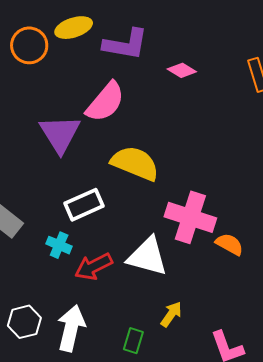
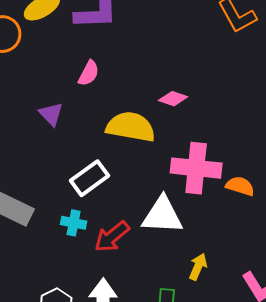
pink diamond: (182, 70) -> (173, 99), moved
pink semicircle: (105, 102) -> (89, 73), size x0.6
purple triangle: (60, 134) -> (51, 114), size x0.6

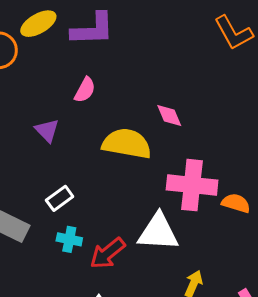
pink diamond: (173, 99) -> (169, 115), turned 48
white rectangle: (89, 178) -> (60, 198), moved, size x0.7

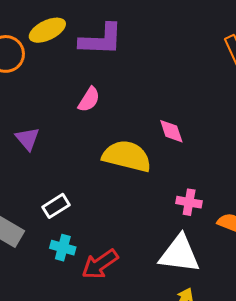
purple triangle: (47, 130) -> (27, 139), moved
pink cross: (192, 185) -> (189, 202), size x0.5
white triangle: (158, 232) -> (179, 254), moved

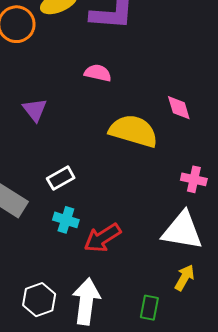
pink semicircle: (89, 100) -> (98, 73), turned -112

